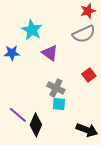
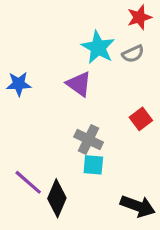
cyan star: (32, 30) -> (98, 47), moved
gray semicircle: (84, 34) -> (133, 54), size x0.6

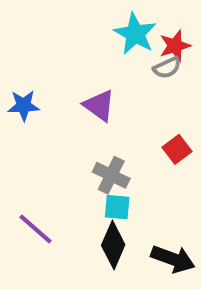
red star: (139, 17) -> (175, 46), moved
cyan star: (98, 47) -> (135, 34), moved
black diamond: (57, 198) -> (113, 245), moved

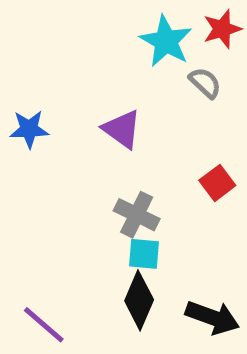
red star: (175, 46) -> (222, 29), moved
gray semicircle: (167, 68) -> (205, 83), turned -112
purple line: (36, 229) -> (44, 325), moved

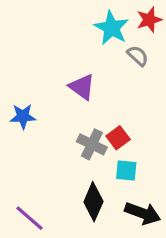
blue star: (29, 129) -> (23, 116), moved
red square: (217, 183) -> (118, 138), moved
cyan square: (144, 254) -> (126, 171), moved

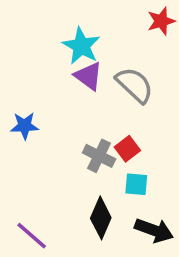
cyan star: (111, 28) -> (81, 46), moved
gray semicircle: (138, 56) -> (134, 85), moved, size x1.6
purple triangle: (82, 87) -> (88, 76), moved

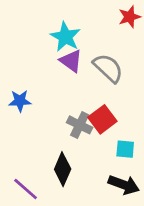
red square: (127, 149) -> (102, 119), size x1.4
cyan square: (136, 184) -> (125, 149), moved
black diamond: (101, 218) -> (63, 169), moved

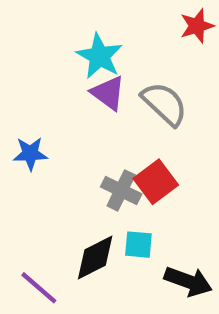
cyan square: (125, 149) -> (138, 245), moved
black diamond: (63, 169) -> (95, 258), turned 40

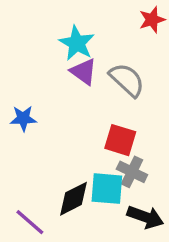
red square: (156, 182) -> (120, 140), turned -36
gray cross: (121, 190) -> (132, 172), moved
cyan square: (138, 245) -> (107, 189), size x1.5

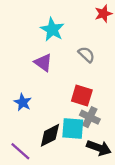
purple triangle: (83, 72) -> (43, 63), moved
gray semicircle: (127, 80) -> (86, 55), size x0.7
blue star: (23, 118) -> (23, 102), moved, turned 30

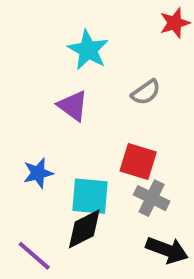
gray semicircle: (86, 55) -> (146, 92), turned 102
blue star: (23, 102) -> (38, 173), turned 30
cyan square: (73, 129) -> (90, 196), moved

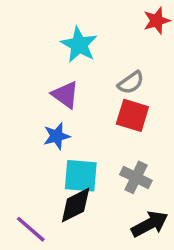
red square: (138, 161) -> (132, 115), moved
blue star: (38, 173) -> (57, 136), moved
black arrow: (167, 250) -> (150, 224), turned -48

